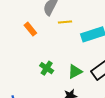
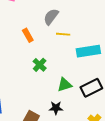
green cross: (47, 68) -> (40, 65), moved

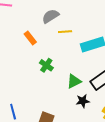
gray semicircle: (51, 17) -> (50, 16), turned 30
black star: (56, 108) -> (83, 101), moved

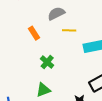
green triangle: (74, 81) -> (43, 90), moved

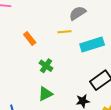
gray semicircle: (56, 14) -> (78, 13), moved

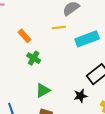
green cross: (46, 66) -> (34, 58), moved

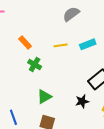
yellow line: (59, 28) -> (61, 45), moved
cyan rectangle: (87, 39) -> (88, 44), size x0.7

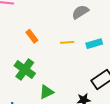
green cross: (35, 64) -> (25, 69), moved, size x1.5

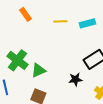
green cross: (25, 69) -> (17, 60), moved

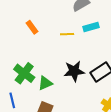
cyan rectangle: (87, 23) -> (91, 27), moved
black star: (75, 79) -> (74, 71), moved, size x1.5

